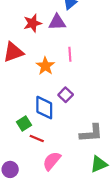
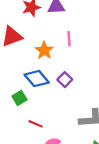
blue diamond: (44, 108) -> (37, 79), moved, turned -40
green square: (24, 124) -> (19, 98), moved

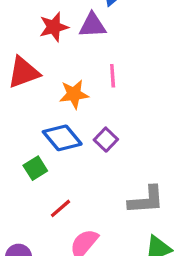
orange star: (44, 50) -> (74, 94), turned 30
red line: (36, 124) -> (61, 208), turned -64

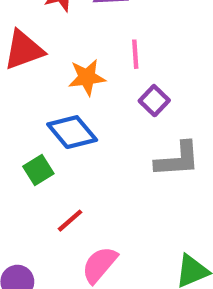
purple square: (106, 140) -> (154, 101), moved
gray L-shape: (146, 200) -> (177, 159), moved

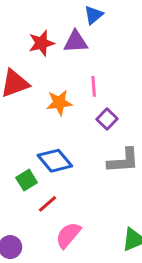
blue diamond: (72, 132) -> (55, 161), moved
green square: (38, 170) -> (27, 180), moved

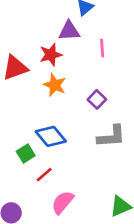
red star: (41, 43) -> (51, 55), moved
pink line: (94, 86) -> (102, 48), moved
orange star: (59, 103) -> (55, 85), turned 30

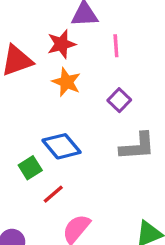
pink line: (102, 48) -> (116, 46), moved

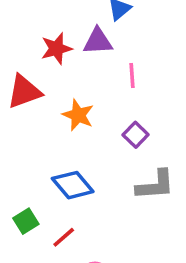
red star: (61, 44) -> (56, 49), moved
green square: (30, 168) -> (26, 221), moved

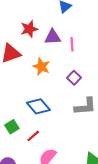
purple triangle: (98, 41) -> (53, 37), moved

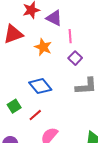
purple triangle: (53, 37) -> (54, 18), turned 30
pink line: (72, 44) -> (70, 36), moved

